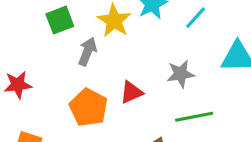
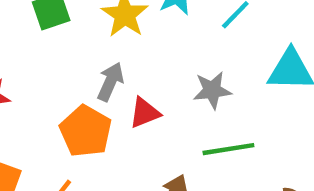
gray arrow: (88, 52) -> (110, 82), moved

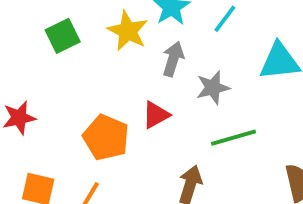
gray arrow: (110, 82) -> (173, 59), moved

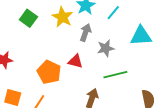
green square: (63, 36) -> (28, 18), turned -30
red triangle: (156, 115) -> (75, 61), turned 42

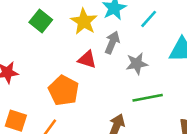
red triangle: (75, 61) -> (87, 60), moved

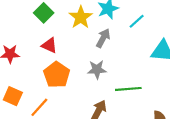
red triangle: (87, 60) -> (49, 45), moved
gray star: (137, 64) -> (97, 70), moved

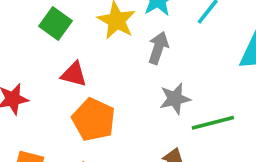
gray star: (97, 70) -> (175, 99), moved

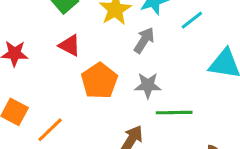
orange pentagon: (94, 120) -> (99, 81), moved

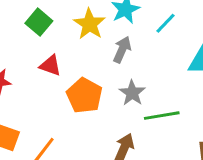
gray star: (148, 85) -> (132, 93), turned -30

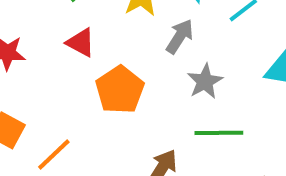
gray star: (132, 93) -> (205, 81), moved

